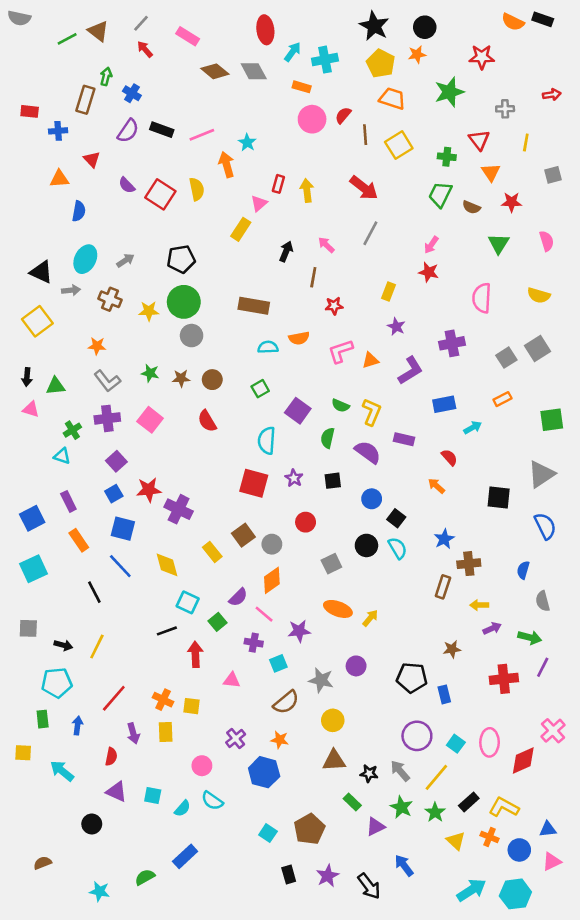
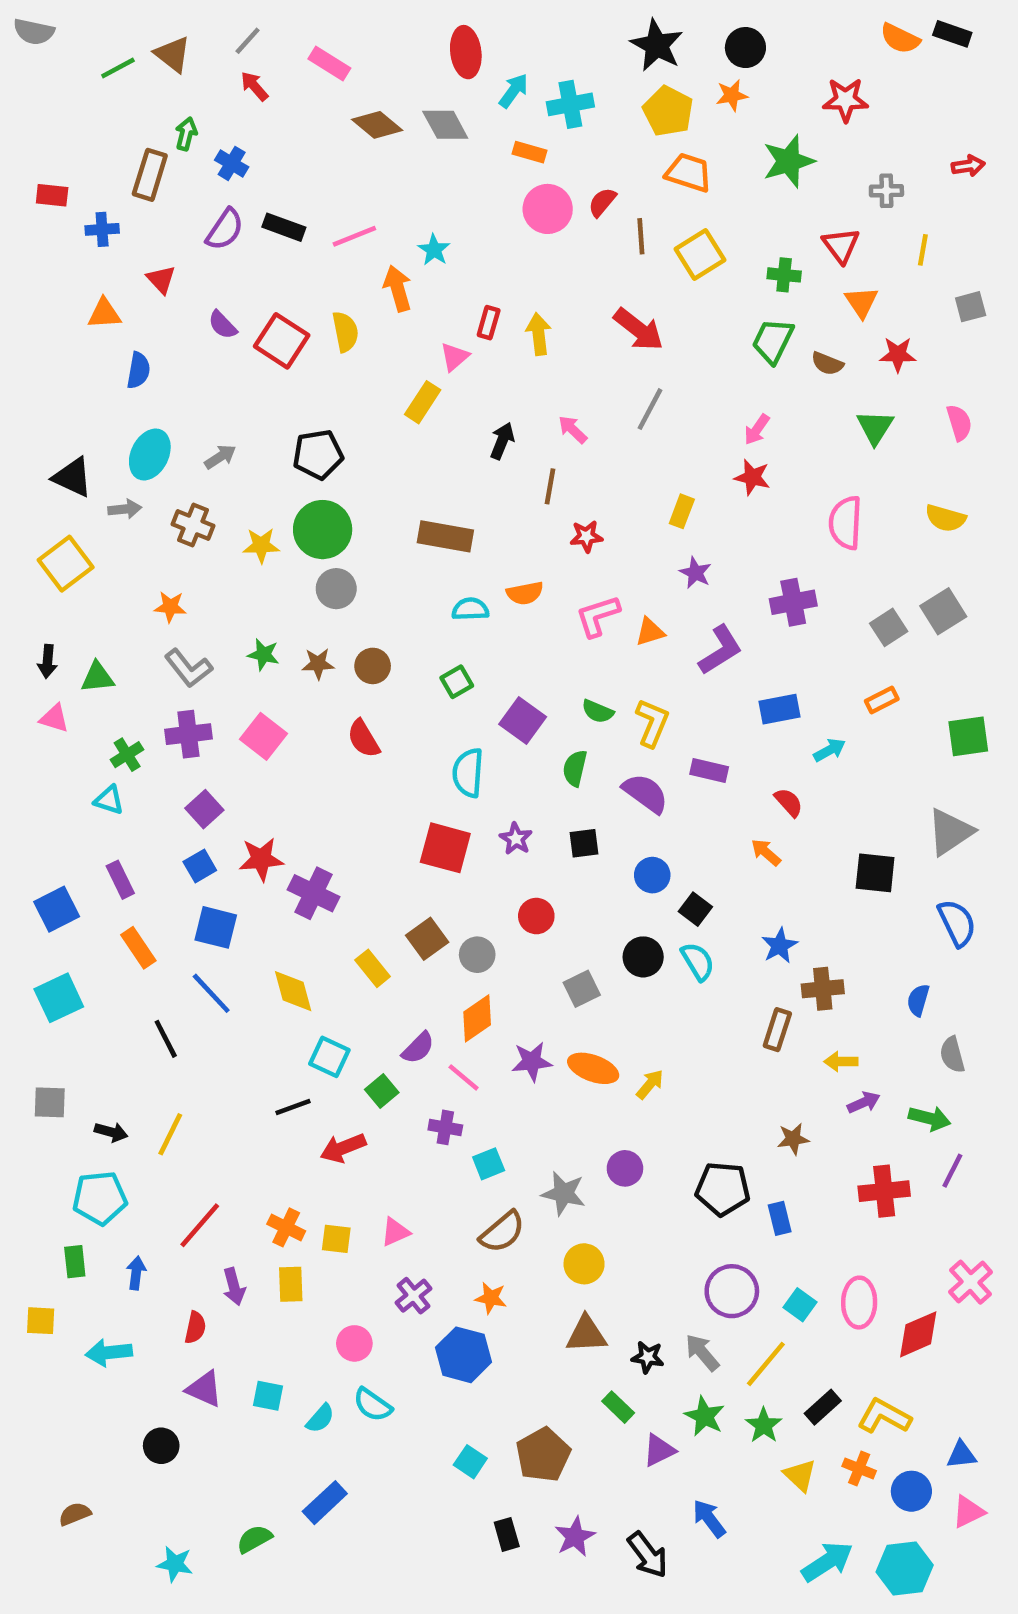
purple star: (299, 631) -> (532, 1062), moved
red arrow: (195, 654) -> (343, 1148), turned -110
pink triangle: (232, 680) -> (395, 1232), moved, turned -30
cyan arrow: (62, 771) -> (109, 1353), turned -45

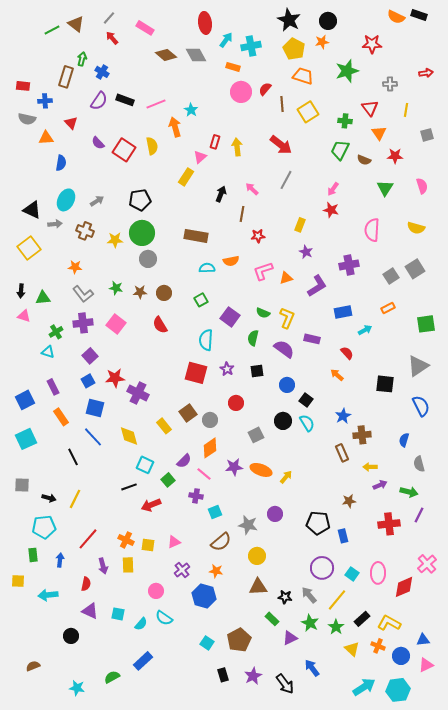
gray semicircle: (34, 32) -> (27, 119), moved
brown rectangle: (777, 1030) -> (342, 453), turned -42

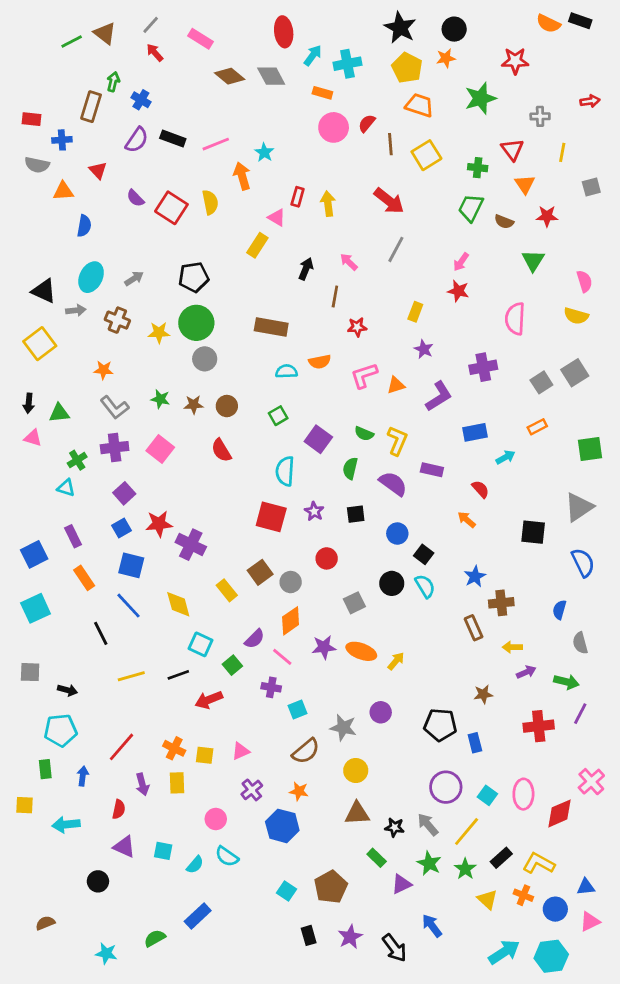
pink triangle: (200, 157) -> (277, 218), turned -48
pink semicircle: (422, 186) -> (584, 281), moved
yellow line: (75, 499) -> (131, 676), moved, turned 48

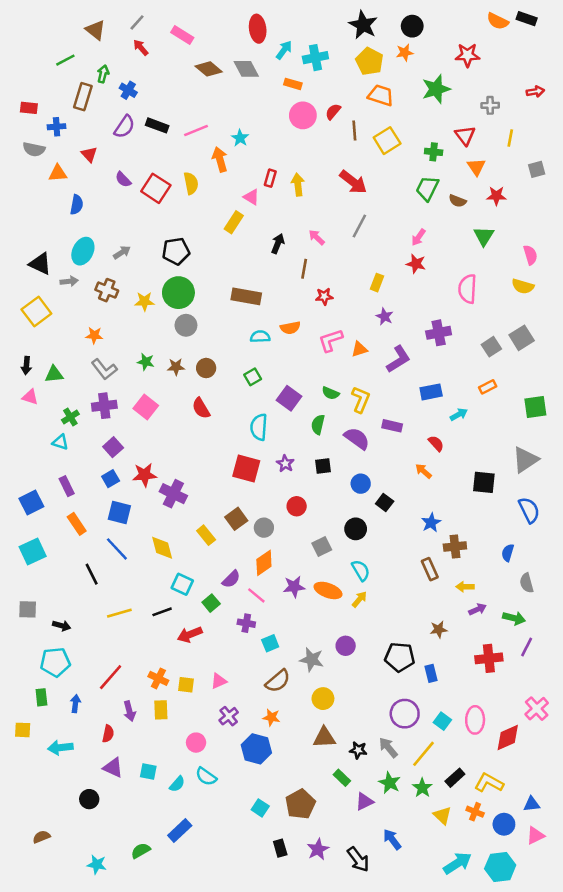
green line: (72, 42) -> (65, 60), moved
cyan semicircle: (425, 586) -> (361, 570), moved

